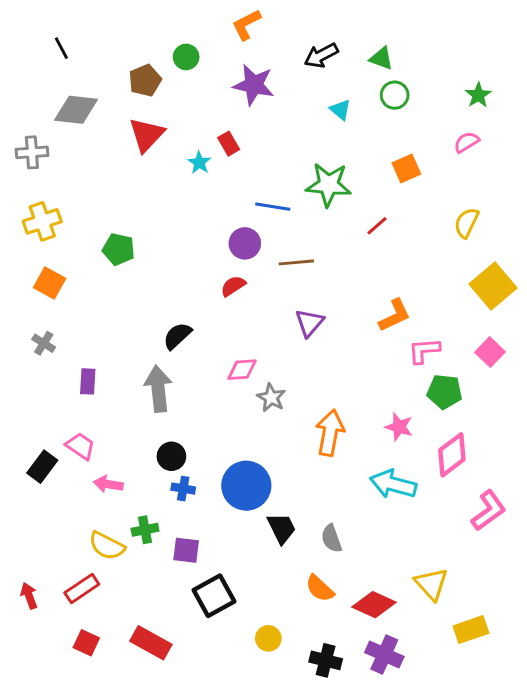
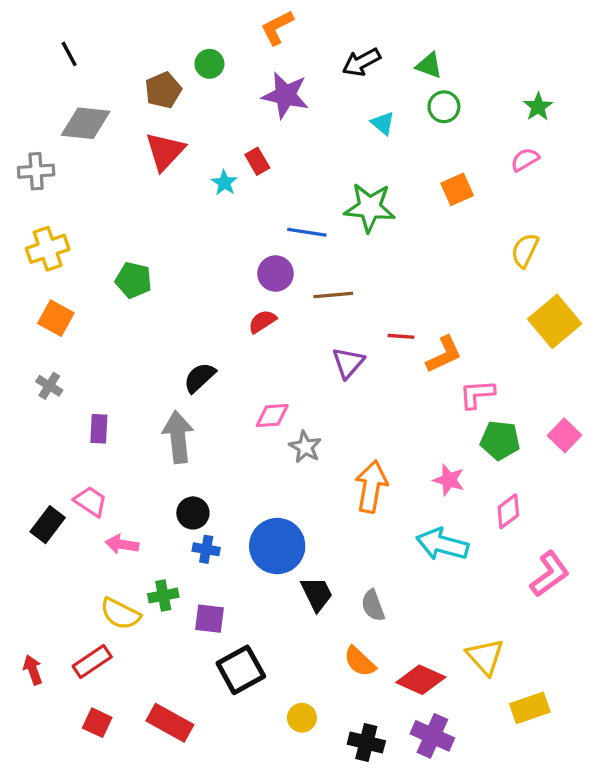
red line: (377, 226) -> (401, 336), moved, turned 45
pink square: (490, 352) -> (564, 435), moved
pink diamond: (452, 455) -> (508, 511), size x0.7

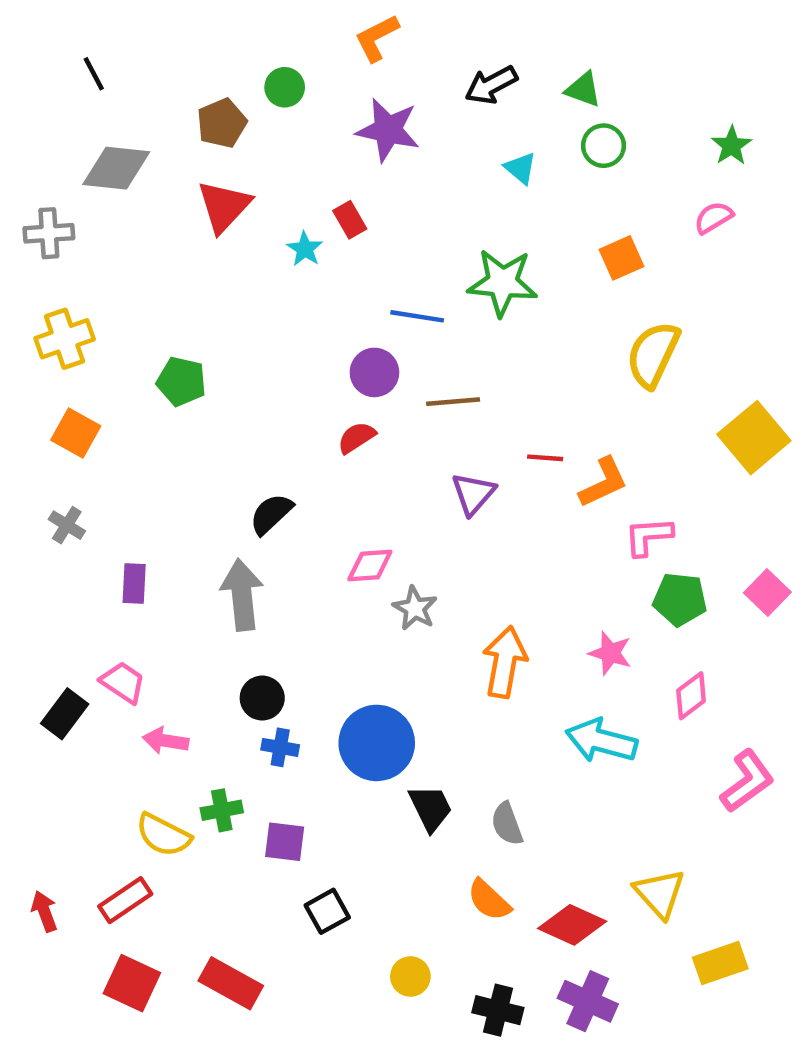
yellow semicircle: (525, 250) -> (653, 354), moved, size x1.4
black square: (241, 670) -> (327, 911), size x0.7
red square: (97, 723) -> (132, 983), size x1.4

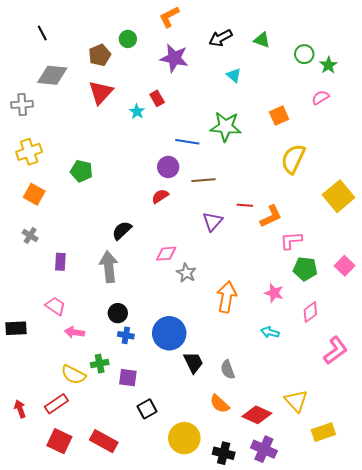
green circle: (603, 146) -> (304, 54), moved
black rectangle: (65, 714) -> (16, 328), moved, turned 50
cyan arrow: (601, 741) -> (270, 332), size x0.6
yellow circle: (410, 976) -> (184, 438), size x1.8

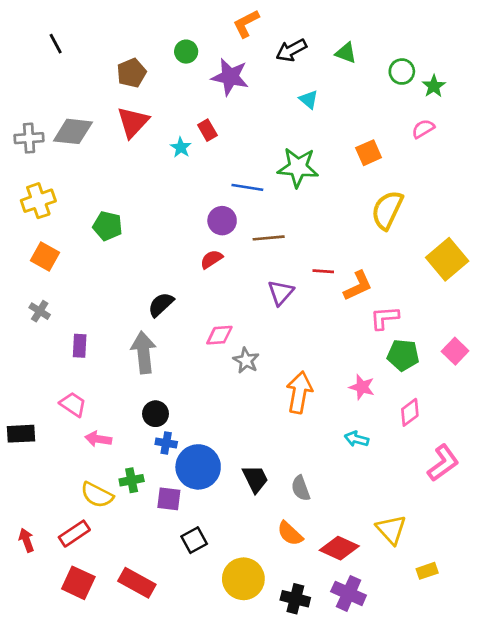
orange L-shape: (169, 17) -> (246, 24), moved
green circle: (128, 39) -> (186, 52), moved
gray diamond: (52, 75) -> (73, 131), moved
blue circle: (169, 333) -> (198, 467), moved
yellow rectangle: (323, 432) -> (427, 571), size x0.7

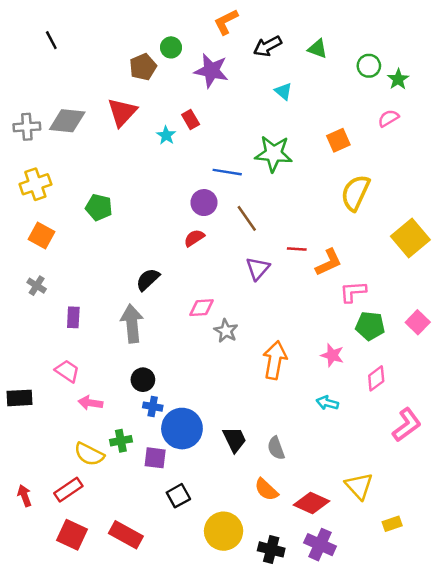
brown pentagon: (132, 73) -> (143, 67), moved
brown line: (269, 238) -> (247, 218), turned 60

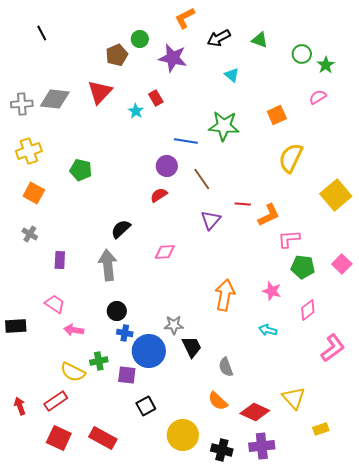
gray star: (226, 331) -> (174, 325), moved, turned -30
black trapezoid: (235, 440) -> (192, 347), moved
purple cross: (320, 545) -> (262, 446), turned -30

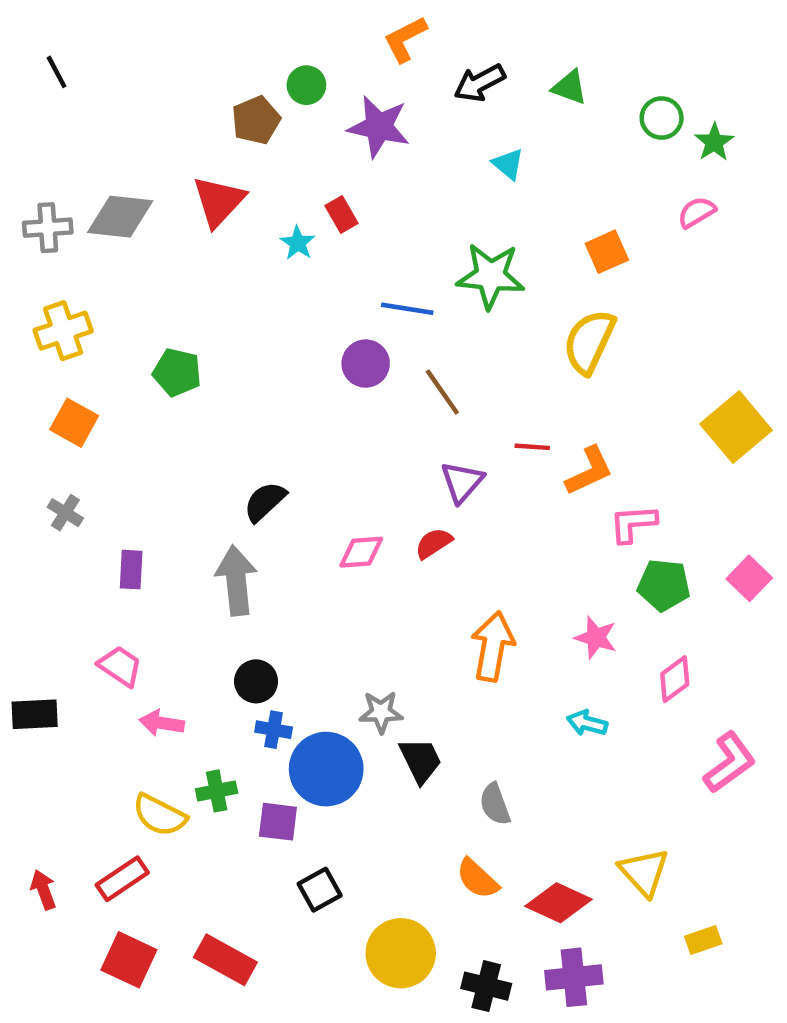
black line: (42, 33) -> (57, 72), moved
yellow semicircle: (291, 158) -> (589, 342), moved
red semicircle: (159, 195) -> (434, 543), moved

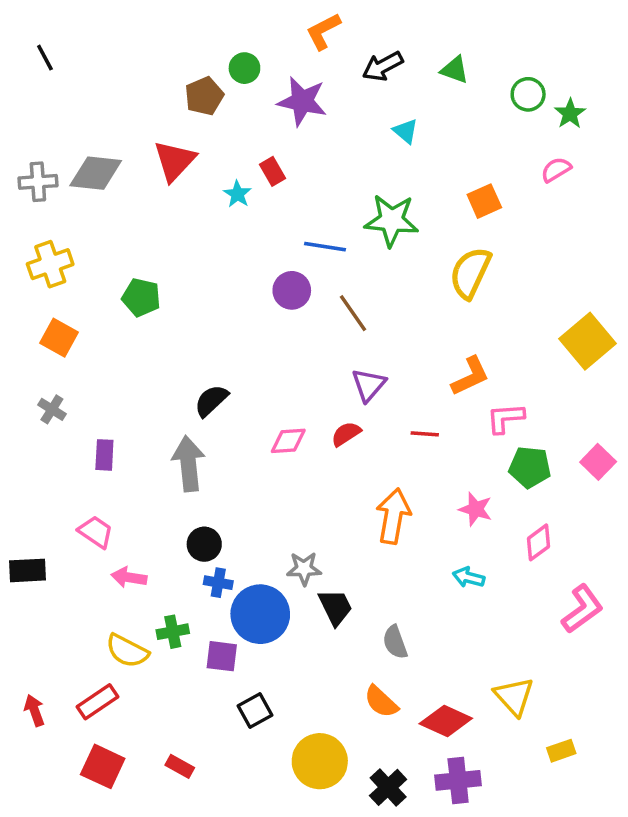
red line: (532, 447) -> (425, 434), moved
red rectangle: (225, 960) -> (180, 766), size x0.6
black cross: (486, 986) -> (388, 787), turned 33

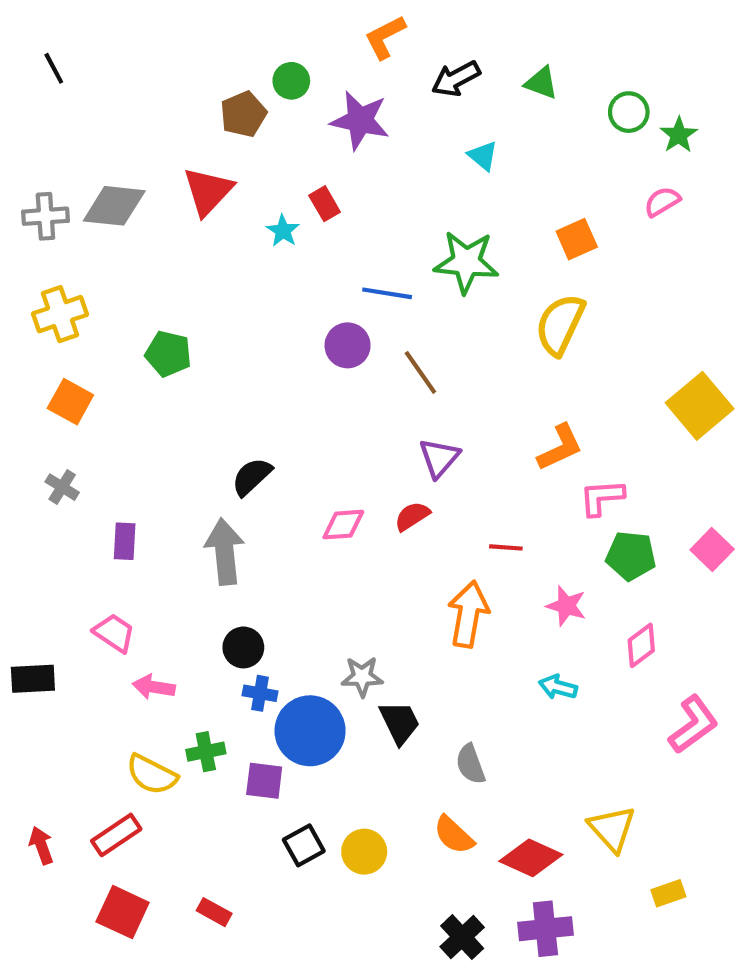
red line: (425, 434) -> (506, 547), moved
yellow circle: (320, 761) -> (364, 852), moved, size x0.7

